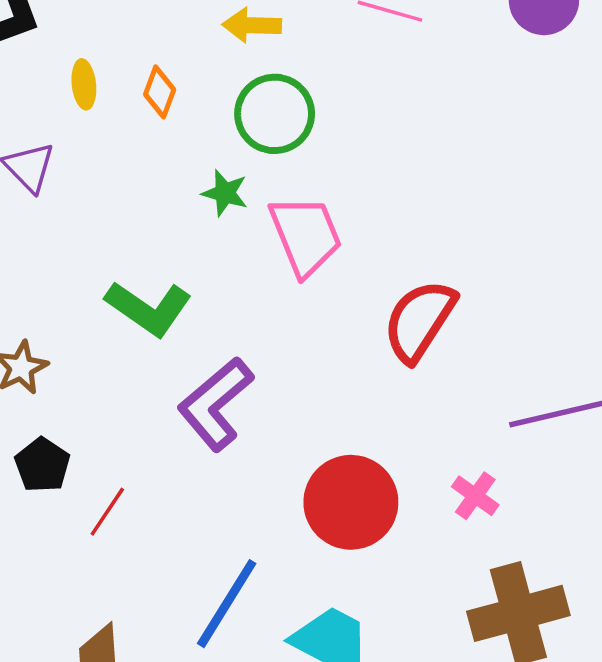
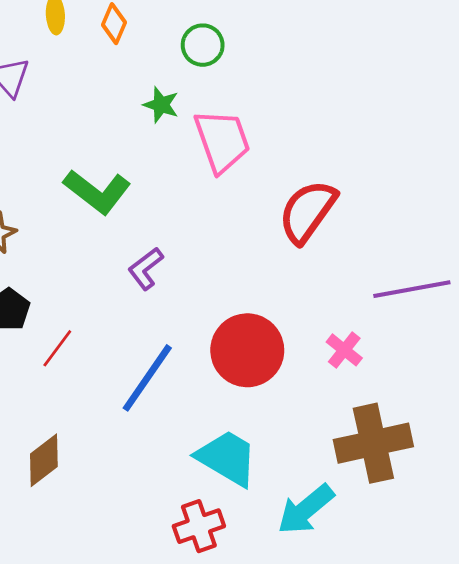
green circle: (275, 114) -> (203, 45), size x0.7
purple L-shape: (215, 404) -> (146, 269), size x0.6
blue line: (227, 604) -> (147, 378), moved

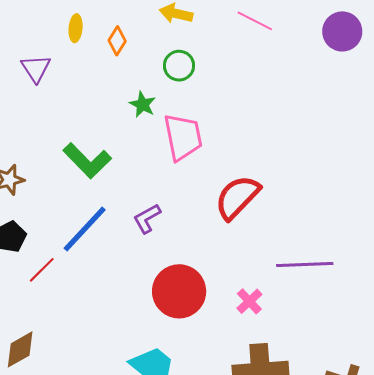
purple L-shape: (146, 269) -> (147, 219), moved
blue line: (147, 378) -> (85, 229), moved

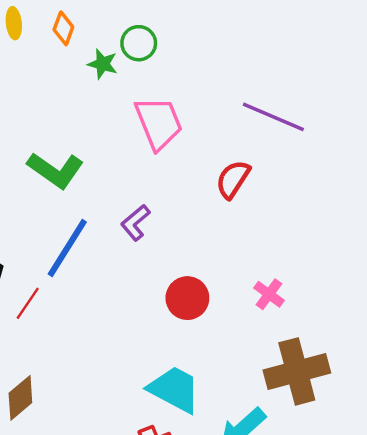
green star: (143, 104) -> (103, 64), moved
red semicircle: (237, 197) -> (233, 179), size x0.7
purple line: (305, 264) -> (273, 117), moved, turned 36
red circle: (179, 291) -> (187, 298), size x0.7

